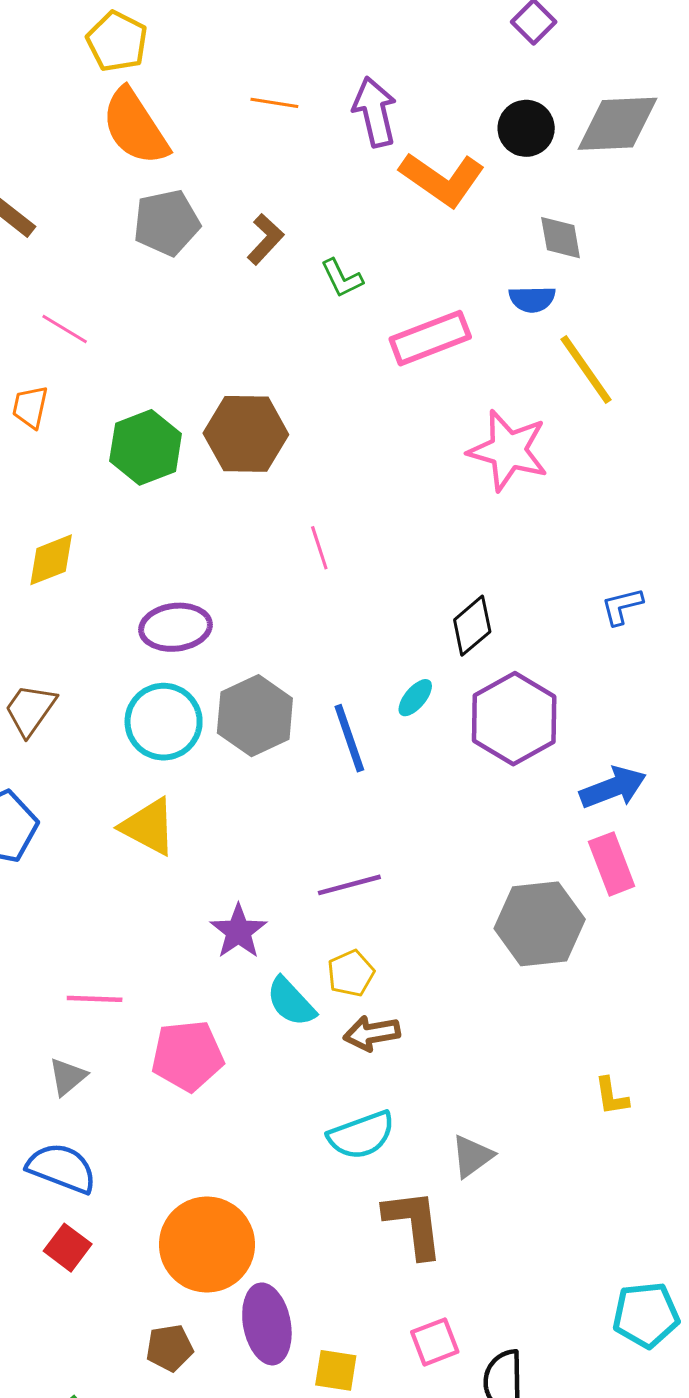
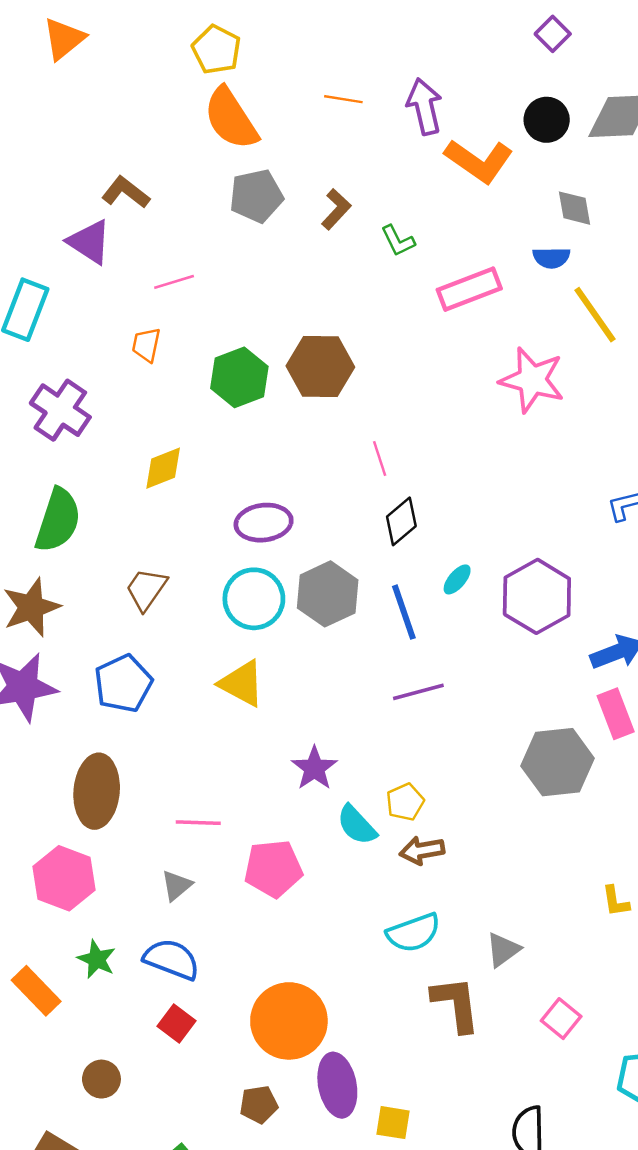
pink line: (65, 329) -> (174, 282), turned -48
black diamond: (472, 626) -> (401, 521), moved
purple line: (349, 885) -> (418, 692), moved
pink square: (435, 1342) -> (561, 1019), moved, turned -30

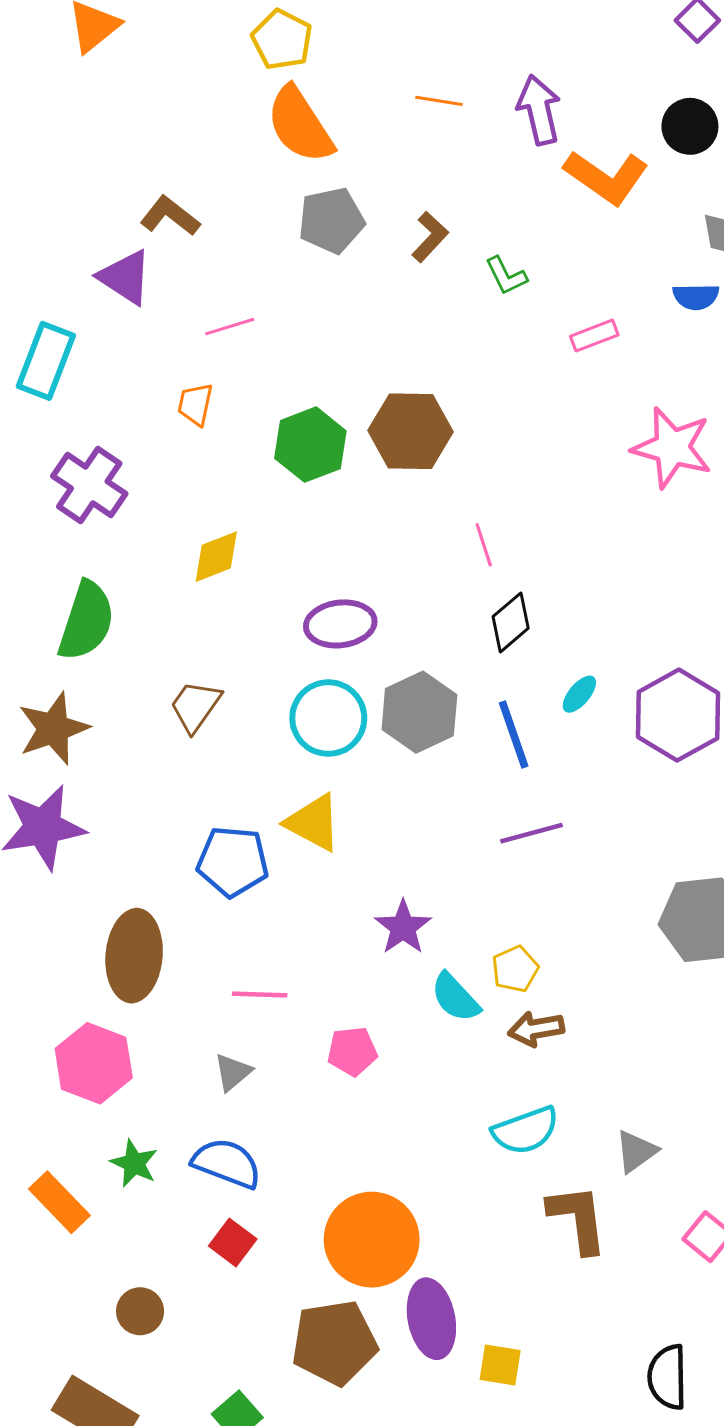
pink rectangle: (469, 289) -> (594, 336), size x0.6
blue pentagon: (123, 683) -> (233, 861), moved, turned 30
pink pentagon: (273, 869) -> (352, 1051), size x0.7
brown pentagon: (259, 1104) -> (334, 1343), size x1.8

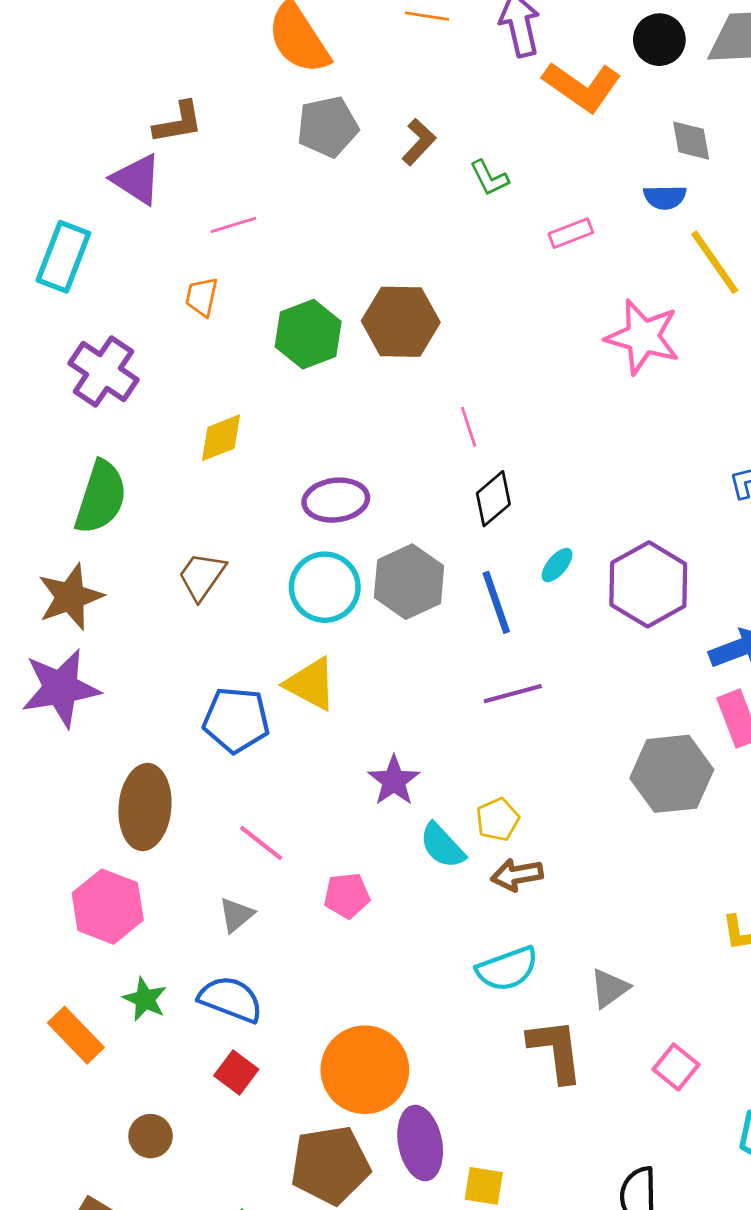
brown L-shape: (170, 216) -> (178, 123), turned 132
pink line: (260, 994) -> (261, 843), turned 36

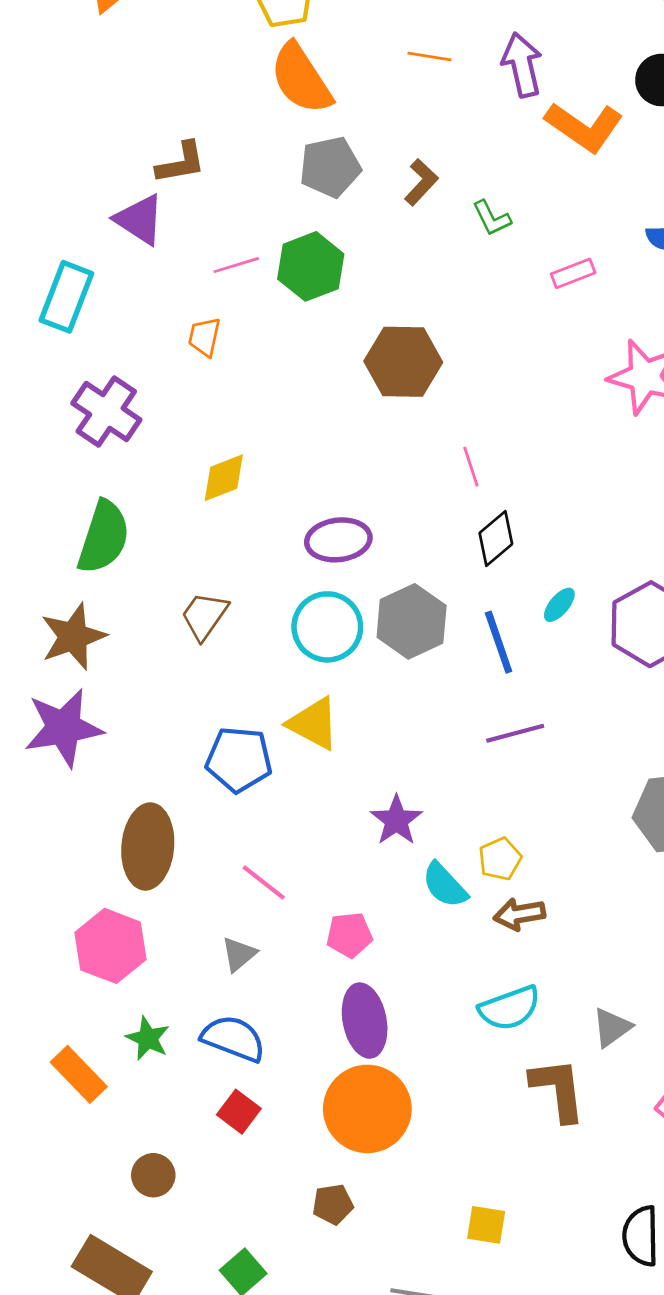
green hexagon: (308, 334) -> (311, 266), moved
purple ellipse: (420, 1143) -> (365, 1021), moved
brown pentagon: (330, 1165) -> (333, 1204), size x0.5

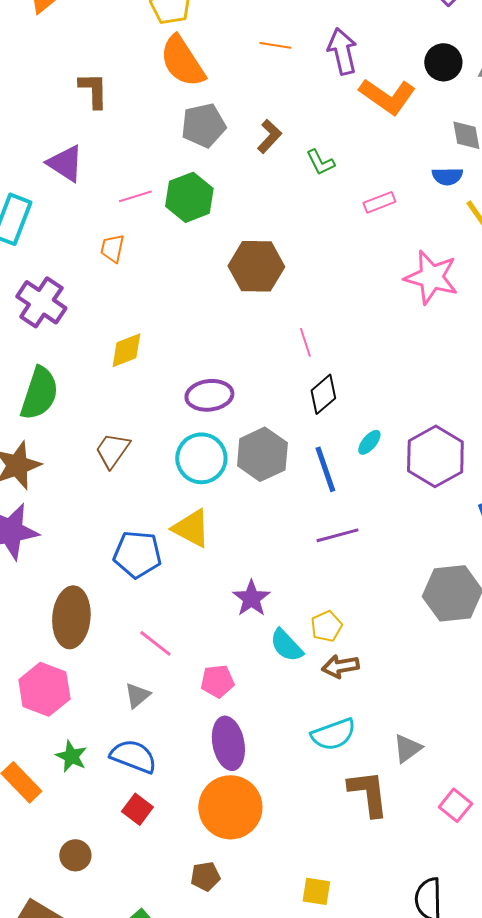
brown L-shape: (181, 163) -> (93, 90), moved, turned -81

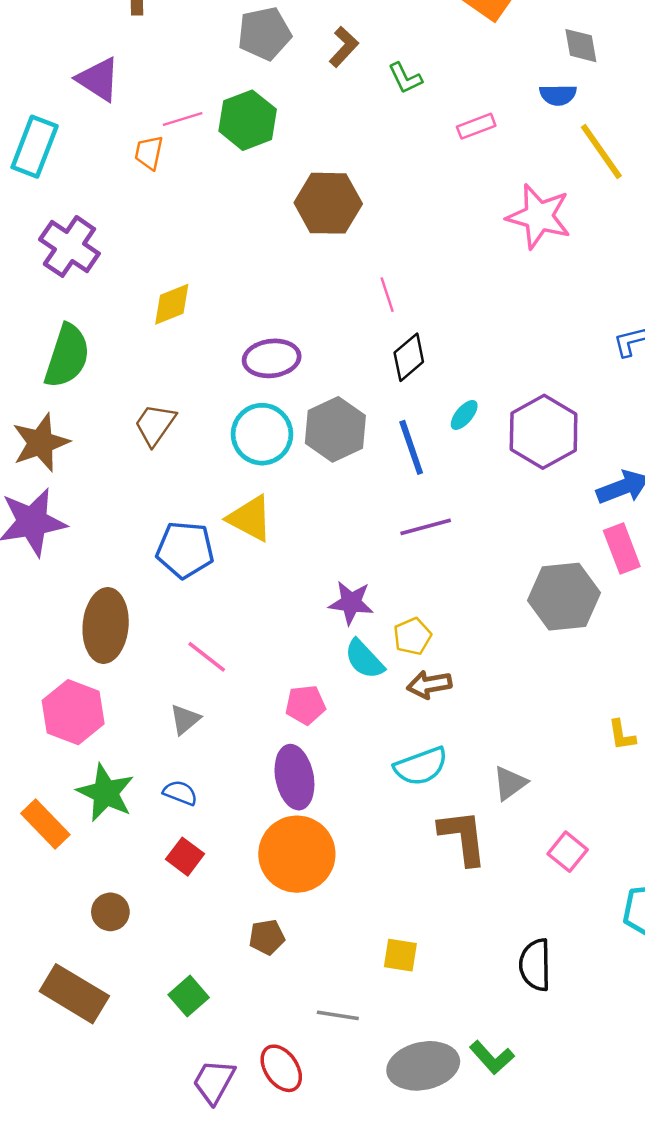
orange trapezoid: (112, 248) -> (149, 153), moved
purple star: (251, 598) -> (351, 603), moved, turned -30
pink pentagon: (217, 681) -> (305, 705), moved
green star: (71, 756) -> (106, 793), size x1.5
blue semicircle: (133, 756) -> (180, 793), size x0.6

